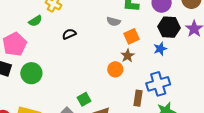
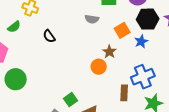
black semicircle: (69, 34) -> (49, 36), turned -96
orange square: (131, 36) -> (122, 30), moved

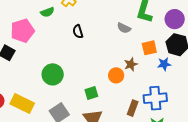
green circle: (16, 79) -> (53, 74), moved
green square: (71, 100) -> (91, 93), moved

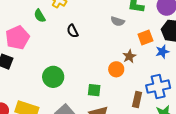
green semicircle: (47, 12) -> (40, 16), turned 88
green square: (91, 93) -> (94, 90), turned 32

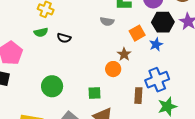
green semicircle: (40, 16) -> (41, 32), moved, turned -64
black semicircle: (73, 31) -> (64, 38), turned -40

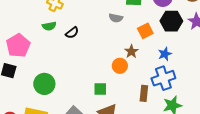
black semicircle: (64, 38) -> (72, 33), turned -56
blue star: (156, 44) -> (165, 54), moved
green circle: (52, 86) -> (44, 84), moved

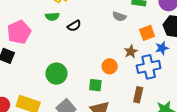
blue star: (165, 54) -> (162, 48), moved
orange circle: (120, 66) -> (110, 66), moved
blue cross: (163, 78) -> (149, 67), moved
green circle: (44, 84) -> (56, 74), moved

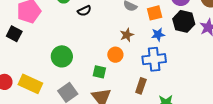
orange square: (147, 33) -> (155, 13), moved
blue star: (162, 48) -> (158, 35), moved
brown star: (131, 52) -> (127, 35), moved

